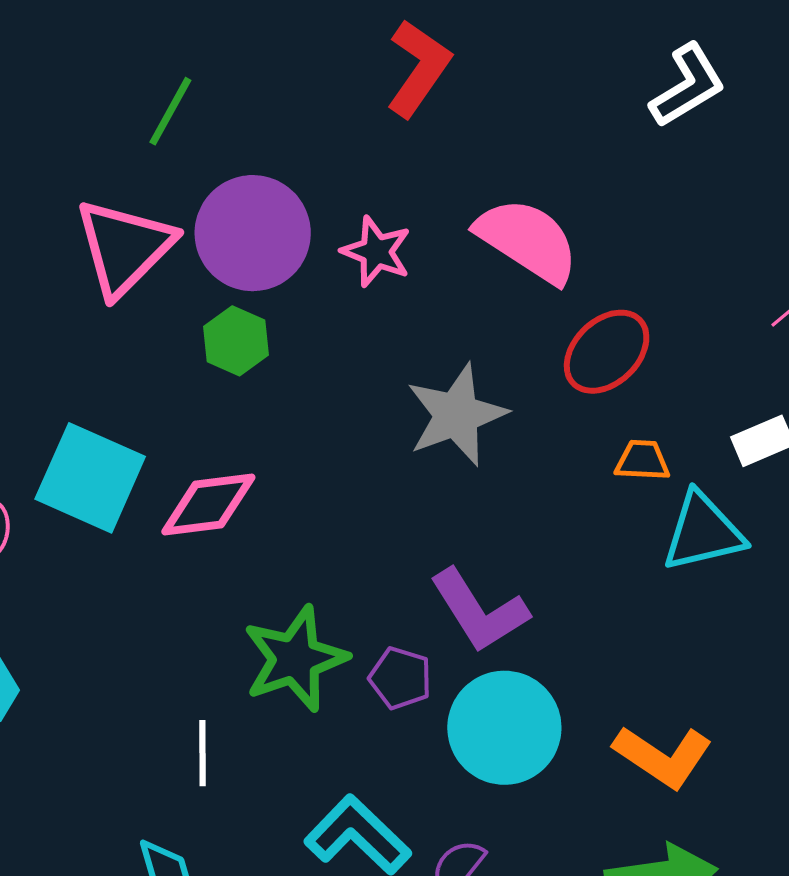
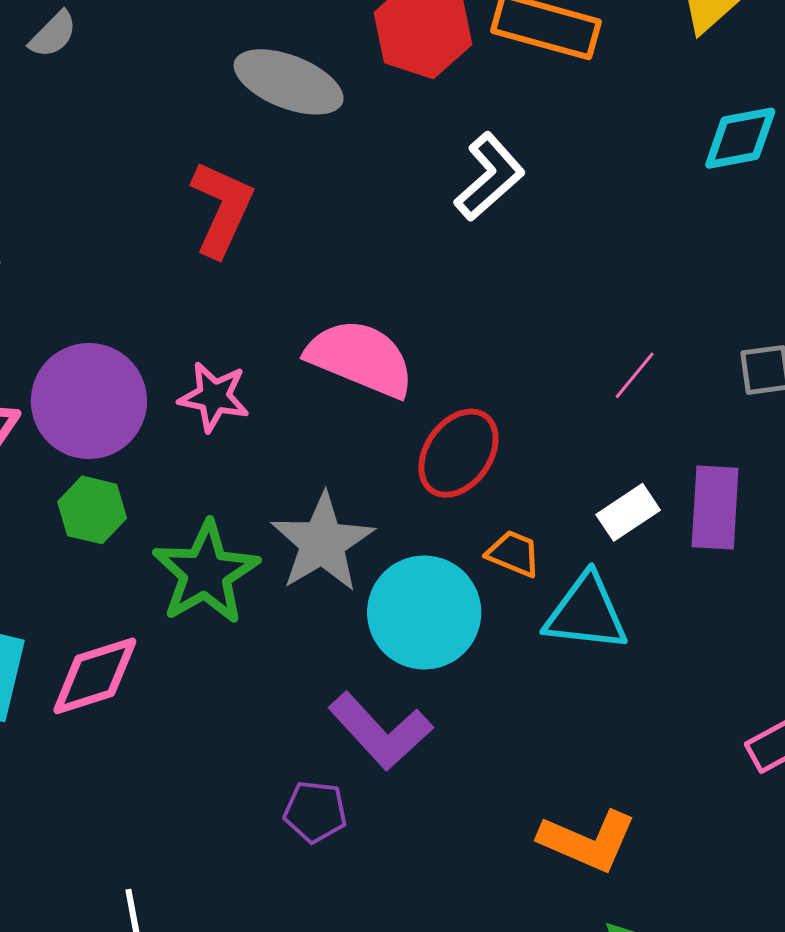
orange trapezoid: (642, 460) -> (514, 554), turned 30
cyan triangle: (703, 532) -> (586, 613), turned 30
green star: (295, 659) -> (206, 573), moved
cyan circle: (504, 728) -> (424, 613), moved

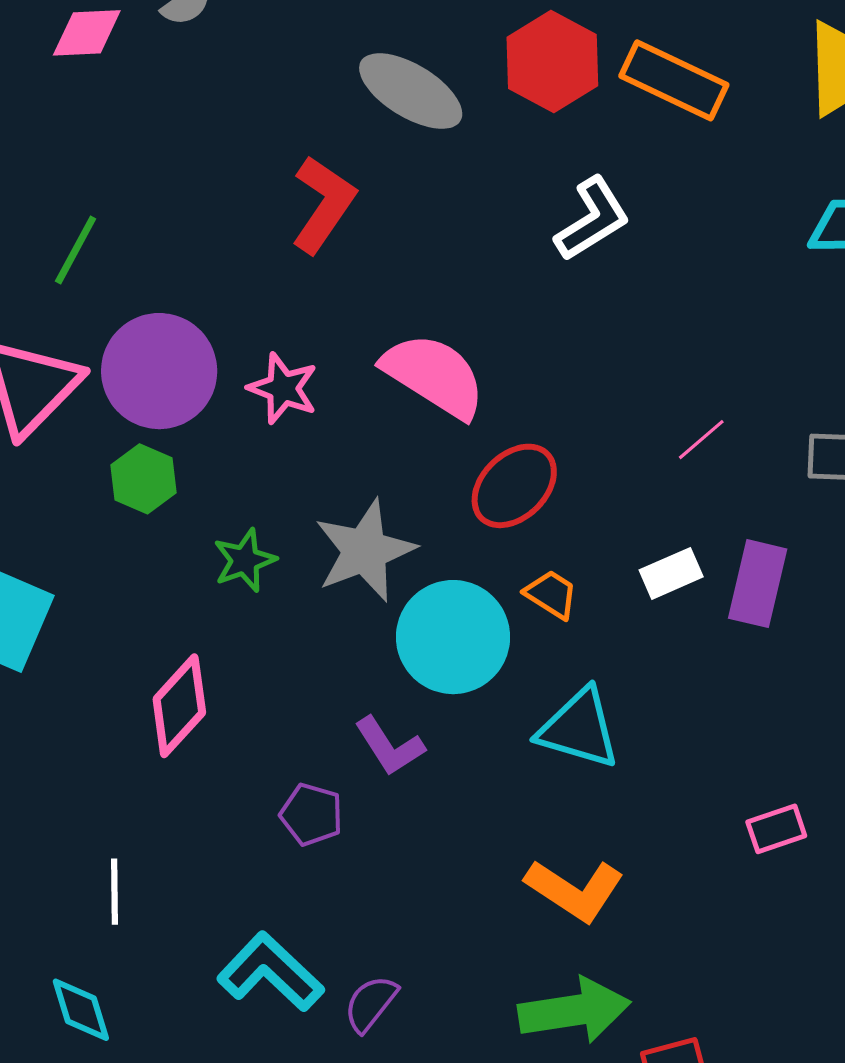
green star: (206, 573) -> (245, 560), size x0.6
cyan triangle: (586, 613) -> (579, 729), moved
pink diamond: (95, 676) -> (179, 706), moved, turned -40
purple L-shape: (380, 731) -> (390, 746), size x0.7

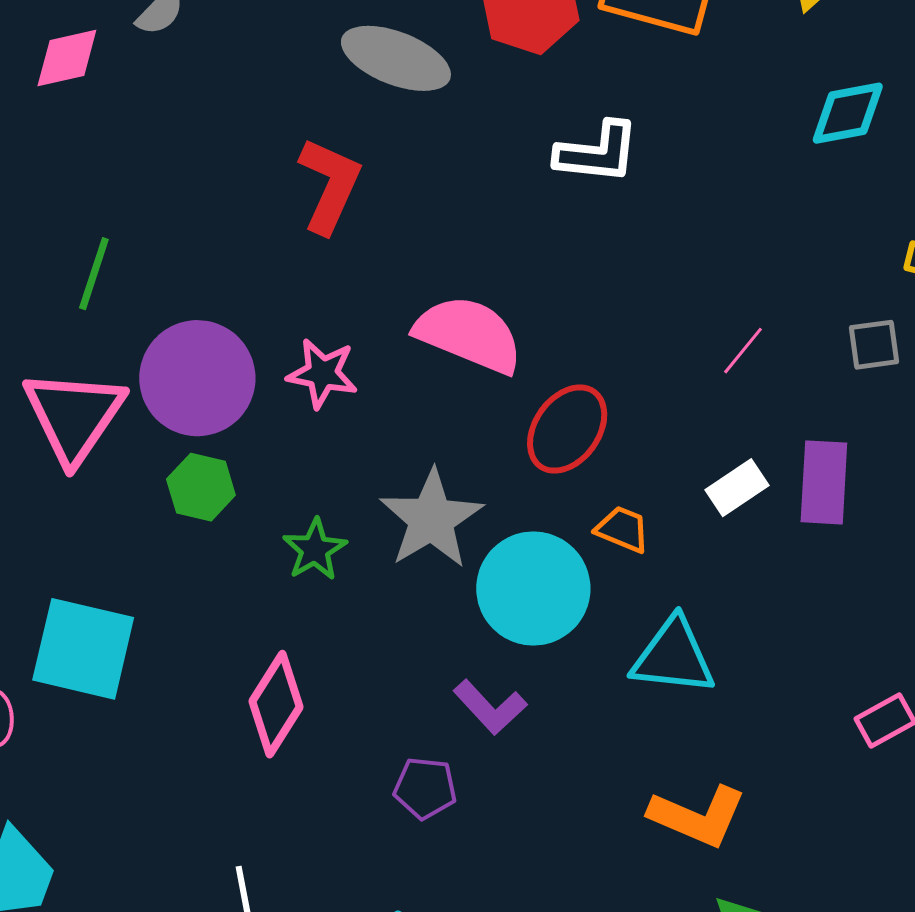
white L-shape: (592, 219) -> (597, 153), turned 48

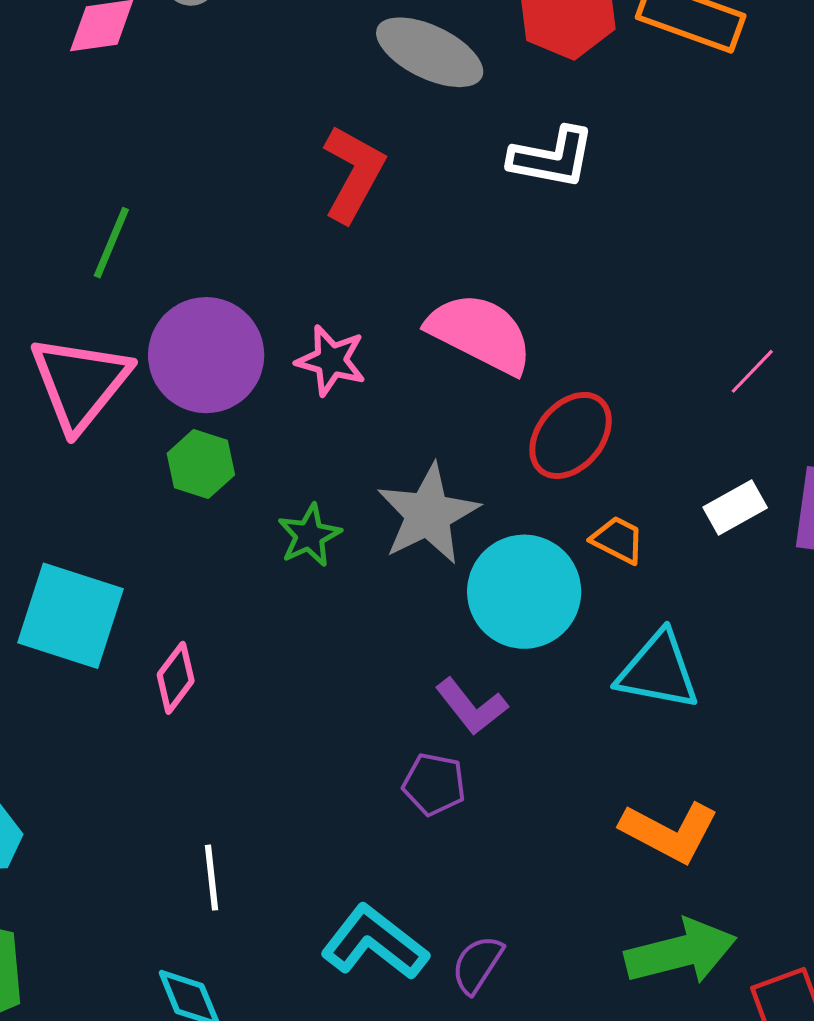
white L-shape: (597, 153) -> (552, 158), moved
pink diamond: (276, 704) -> (176, 678), moved, size x0.7
purple pentagon: (425, 788) -> (434, 784), moved

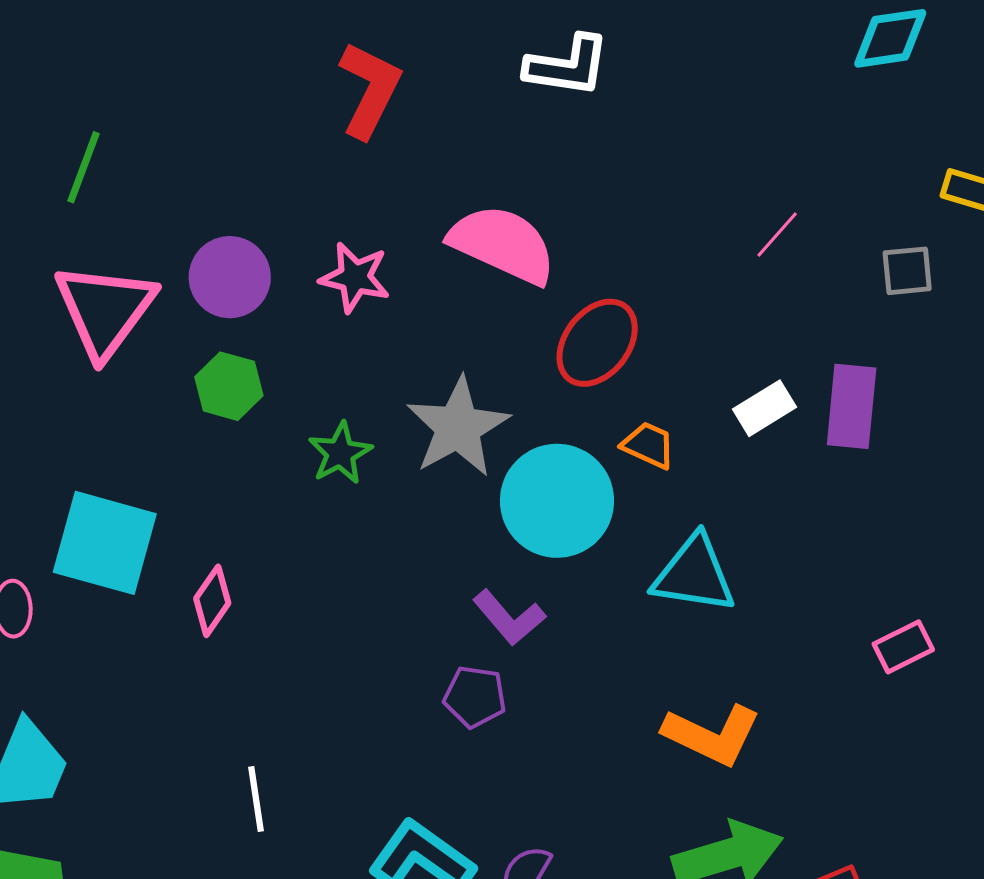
green line: (111, 243) -> (84, 167), moved
purple circle: (206, 355) -> (230, 277), size x0.7
pink line: (752, 371) -> (777, 234), moved

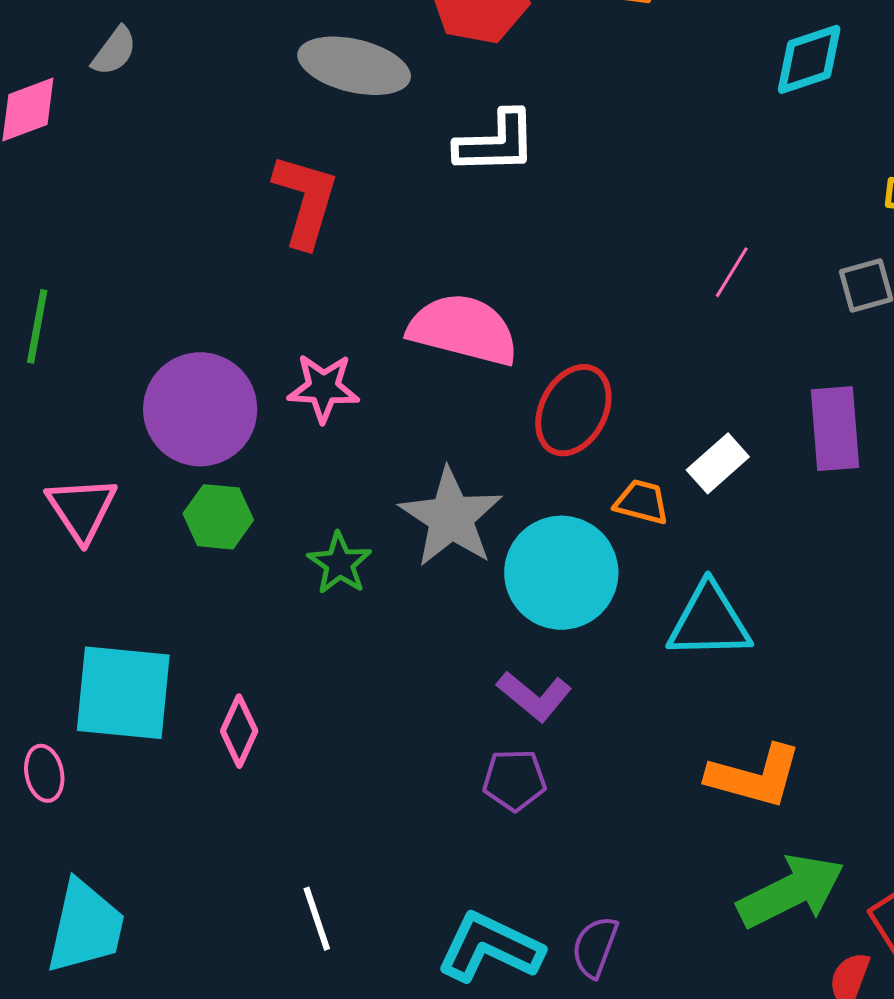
purple circle: (230, 277) -> (200, 409), size x1.4
pink triangle: (105, 310) -> (82, 509), moved, size x0.7
white rectangle: (764, 408) -> (718, 463), moved

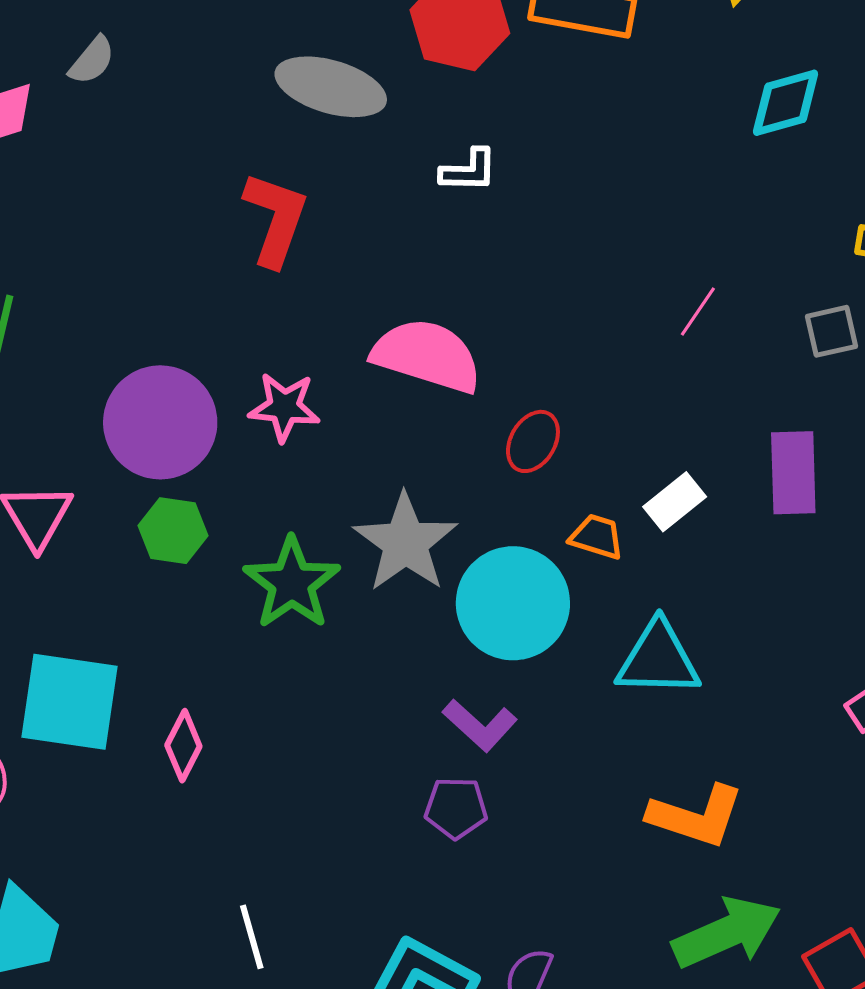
white L-shape: (496, 143) -> (469, 171), size x0.7
red ellipse: (573, 410) -> (533, 441), size x0.7
green star: (339, 563) -> (292, 583), size x1.5

